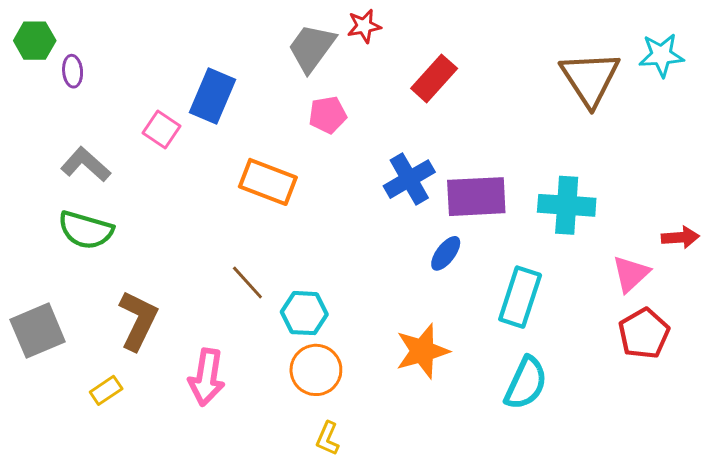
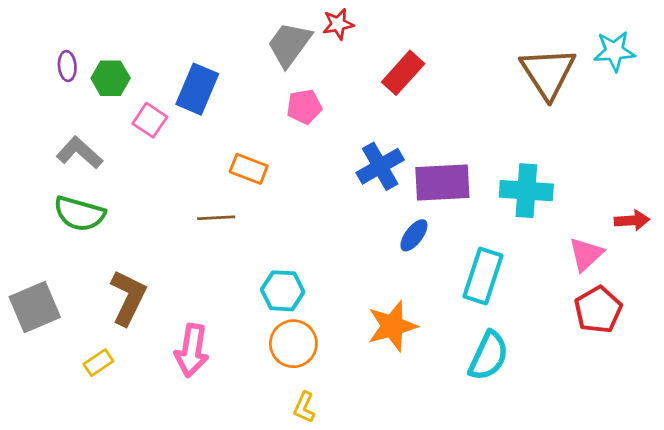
green hexagon: (35, 41) -> (111, 78), moved
orange rectangle: (268, 182) -> (249, 169), size x0.7
brown line: (247, 283) -> (216, 218), moved, turned -51

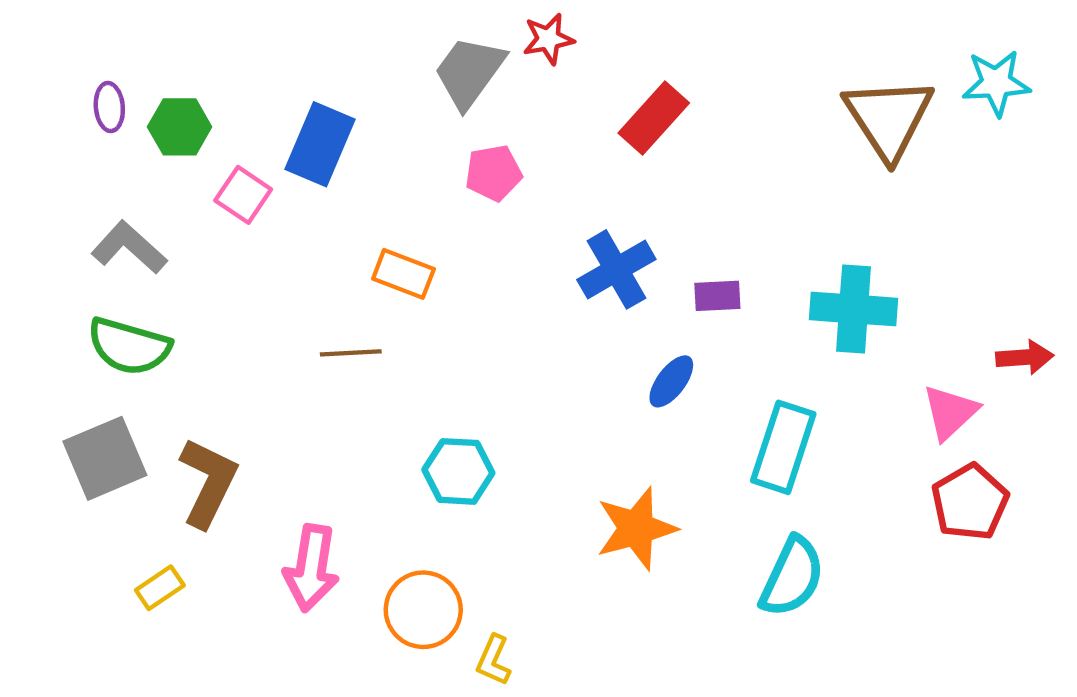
purple rectangle: (442, 182) -> (717, 296), size x0.5
gray square: (35, 307) -> (105, 458), moved
orange circle: (293, 344) -> (423, 610), moved

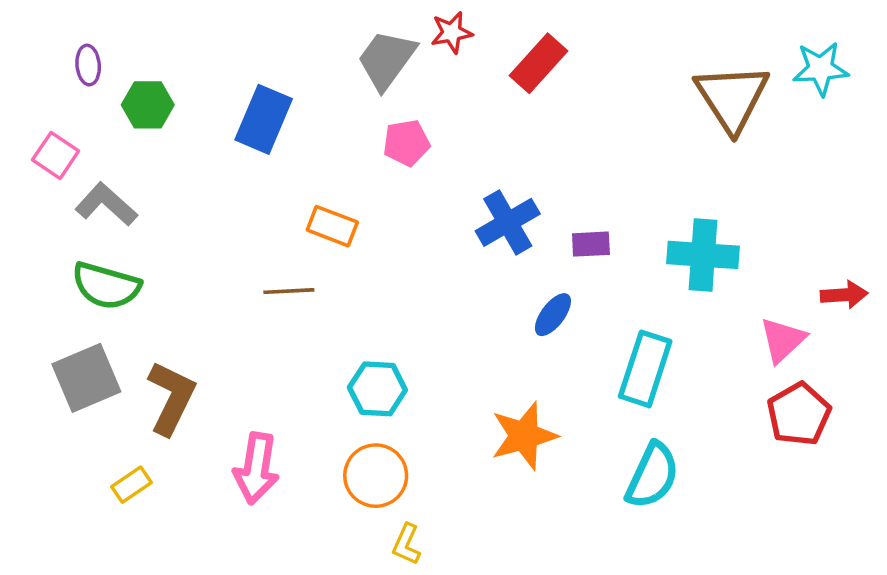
purple ellipse: (109, 107) -> (88, 65), moved
red rectangle: (654, 118) -> (538, 63), moved
pink square: (243, 195) -> (56, 155), moved
orange circle: (423, 610) -> (376, 476), moved

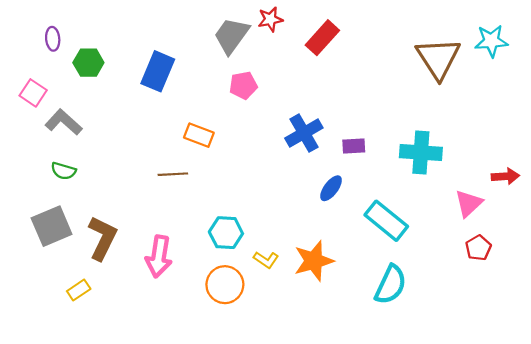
green semicircle: (106, 286) -> (64, 171), size x0.6
cyan rectangle: (645, 369) -> (386, 221), turned -69
red pentagon: (799, 414) -> (478, 248), size x0.7
pink arrow: (256, 468) -> (159, 256), moved
yellow L-shape: (406, 544) -> (266, 260), moved, turned -80

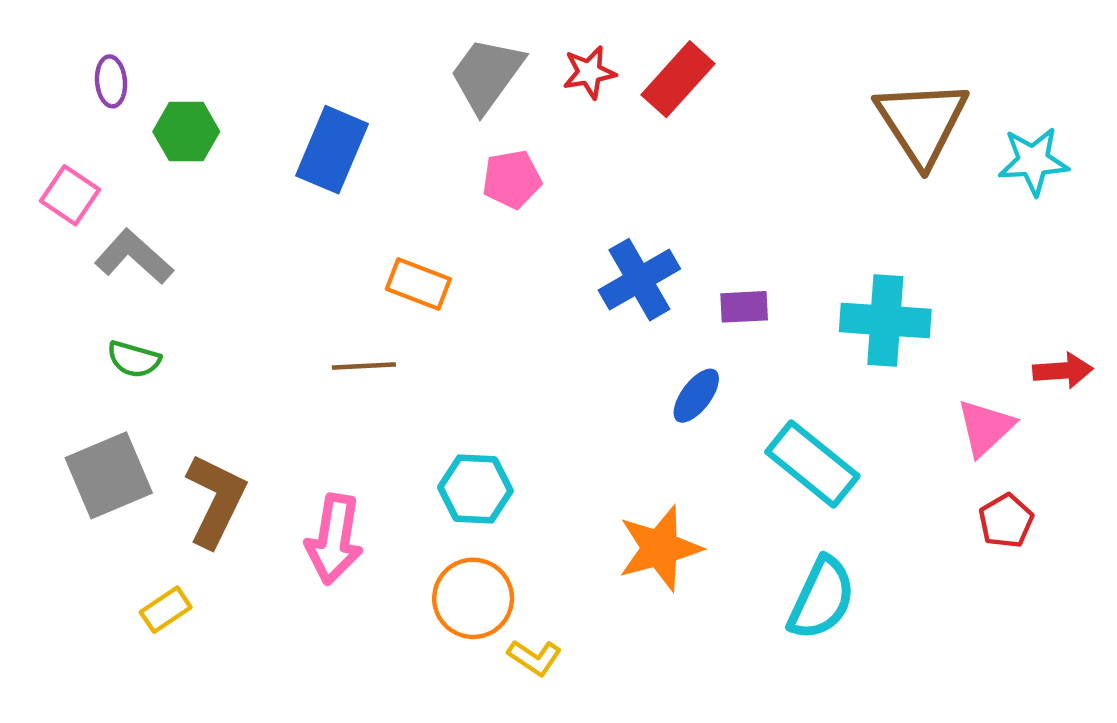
red star: (270, 19) -> (589, 72), moved
cyan star: (491, 41) -> (1033, 161), moved
yellow L-shape: (266, 260) -> (535, 658), moved

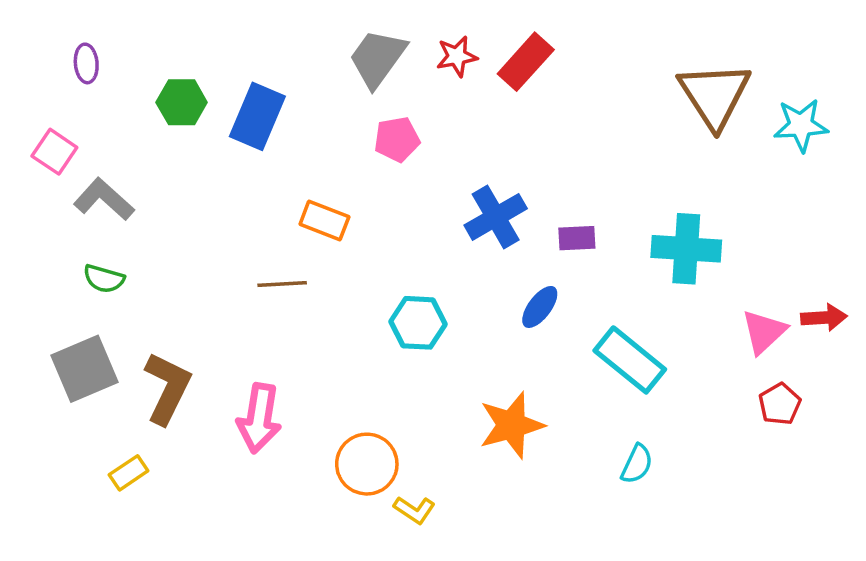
green hexagon: (186, 132) -> (182, 102), moved
red arrow: (1063, 371) -> (824, 318), moved
cyan hexagon: (475, 489) -> (418, 323), moved
cyan semicircle: (822, 598) -> (637, 464), size x0.6

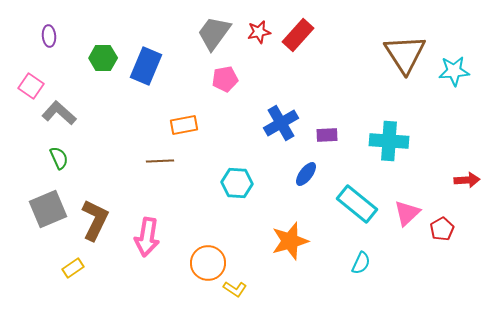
orange rectangle: (324, 220) -> (184, 125), turned -32
green semicircle: (104, 279) -> (59, 158), turned -130
pink triangle: (764, 332) -> (407, 213), moved

